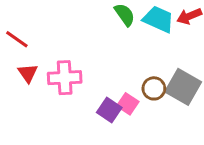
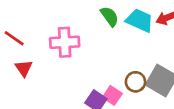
pink cross: (65, 78) -> (65, 42), moved

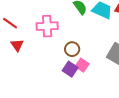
brown circle: (135, 82) -> (72, 49), moved

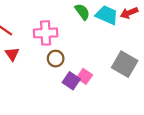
brown circle: (72, 49) -> (56, 59), moved

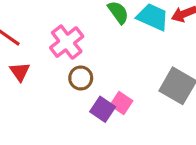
pink cross: (46, 33) -> (67, 42), turned -35

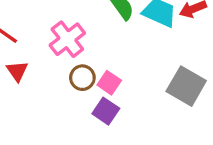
pink square: (121, 103) -> (109, 83), moved

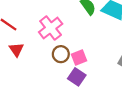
pink square: (109, 83) -> (79, 58), turned 35

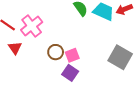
pink cross: (51, 28) -> (32, 26), moved

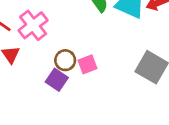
purple square: (70, 73) -> (57, 80), moved

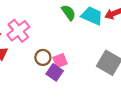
purple square: (57, 80) -> (55, 72), moved

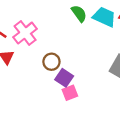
pink square: (60, 61) -> (70, 93), moved

